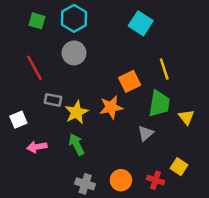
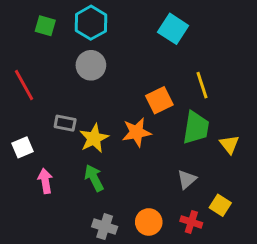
red line: (34, 68) -> (24, 85), moved
gray triangle: (146, 133) -> (187, 179), moved
pink arrow: (37, 147) -> (45, 181), turned 90

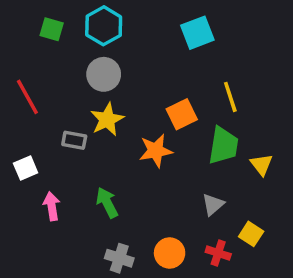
cyan square: (173, 29) -> (197, 33), turned 36
yellow star: (94, 138) -> (107, 119), moved

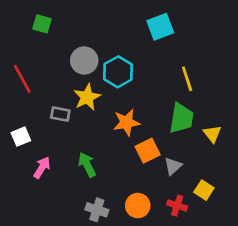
cyan hexagon: (104, 26) -> (118, 72), moved
orange square: (182, 114) -> (148, 151), moved
pink arrow: (52, 206) -> (42, 168), turned 40

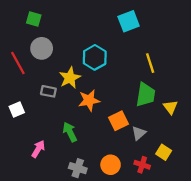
gray circle: (84, 60) -> (42, 48), moved
orange star: (126, 122) -> (89, 100), moved
pink arrow: (42, 168) -> (38, 149), moved

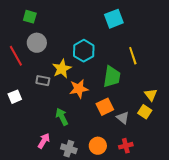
green trapezoid: (146, 95) -> (112, 77), moved
gray triangle: (139, 133) -> (123, 118), turned -40
pink arrow: (38, 149) -> (44, 141), moved
yellow square: (164, 152) -> (145, 112), moved
red cross: (142, 165) -> (126, 146), turned -32

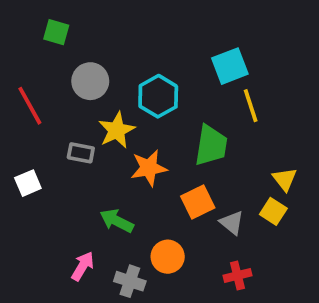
cyan square: (114, 19) -> (230, 66), moved
gray circle: (37, 43) -> (90, 81), moved
green arrow: (62, 117) -> (117, 221), turned -36
orange circle: (98, 146) -> (168, 257), moved

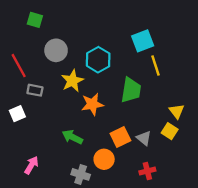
gray rectangle: (81, 153) -> (35, 90), moved
orange square: (198, 202) -> (120, 137), moved
pink arrow: (83, 266) -> (31, 165), moved

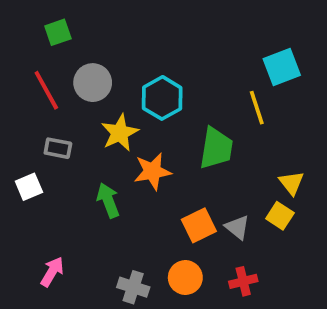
green square: (35, 20) -> (58, 32), turned -35
cyan square: (143, 41) -> (282, 67), moved
red line: (19, 66) -> (46, 90), moved
green arrow: (72, 137) -> (108, 200), moved, turned 42
orange circle: (104, 159) -> (185, 278), moved

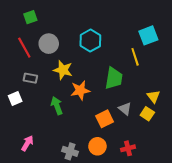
cyan hexagon: (162, 98) -> (90, 41), moved
yellow star: (120, 133) -> (63, 70), turned -30
gray triangle: (237, 227) -> (125, 109), moved

